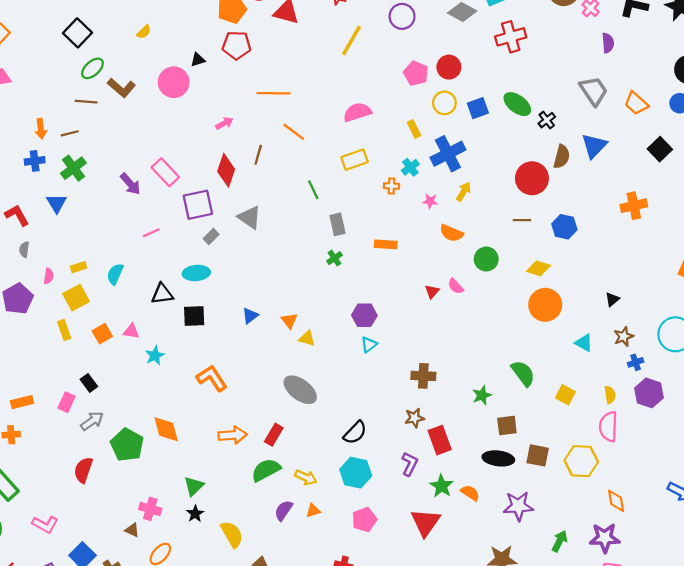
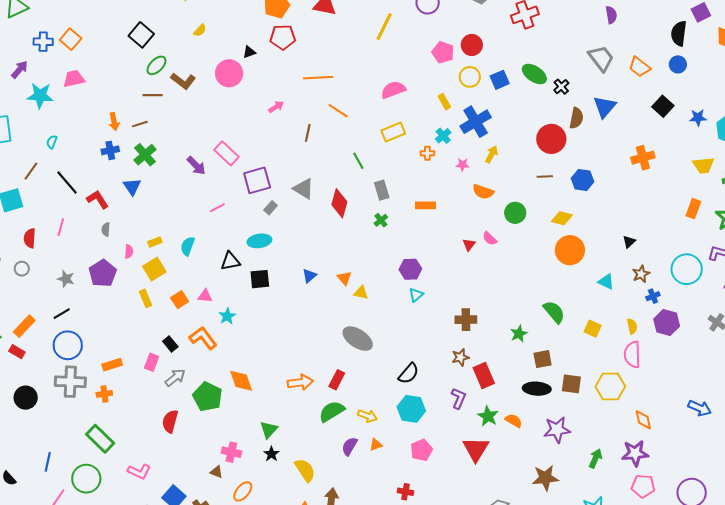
red diamond: (226, 170) -> (339, 203), moved
orange L-shape: (212, 378) -> (203, 338), moved

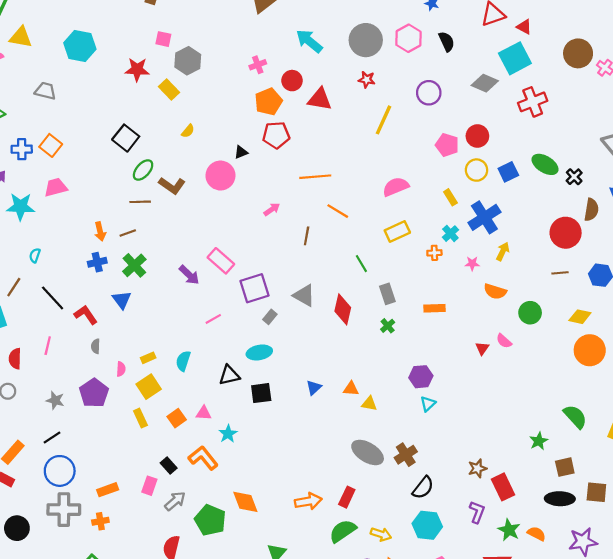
orange triangle: (344, 278) -> (351, 389), turned -42
brown cross: (466, 320) -> (406, 455), moved, turned -30

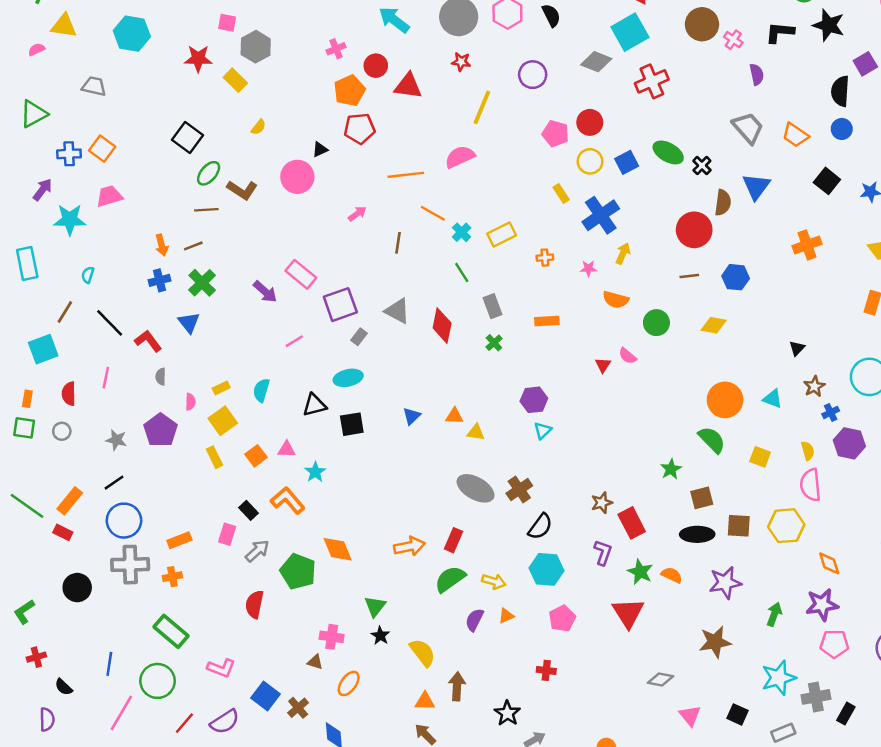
pink semicircle: (396, 187) -> (460, 157), moved
cyan cross: (450, 234) -> (462, 232), moved
orange circle: (590, 350) -> (725, 400), moved

